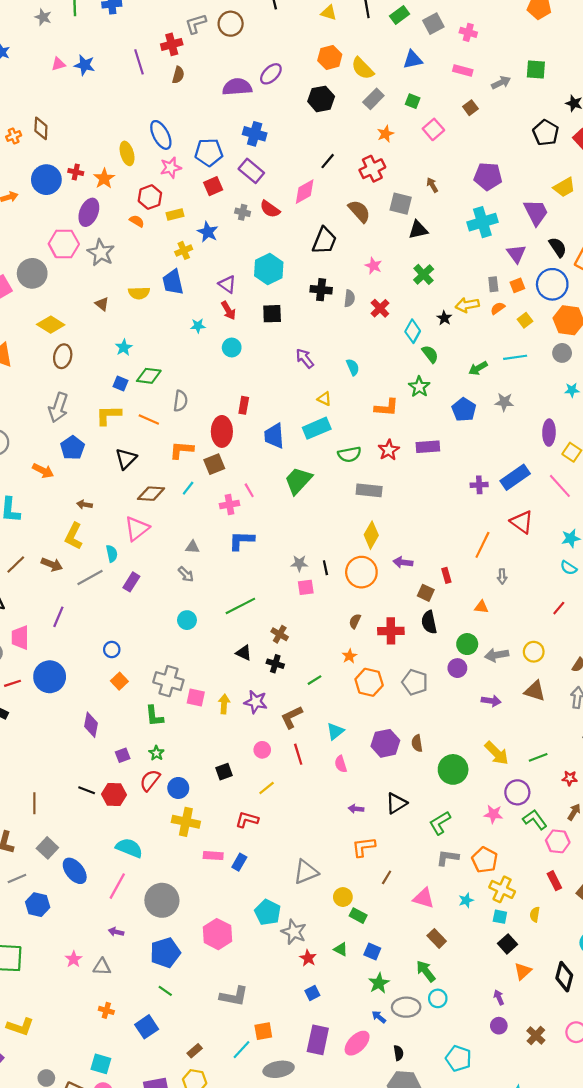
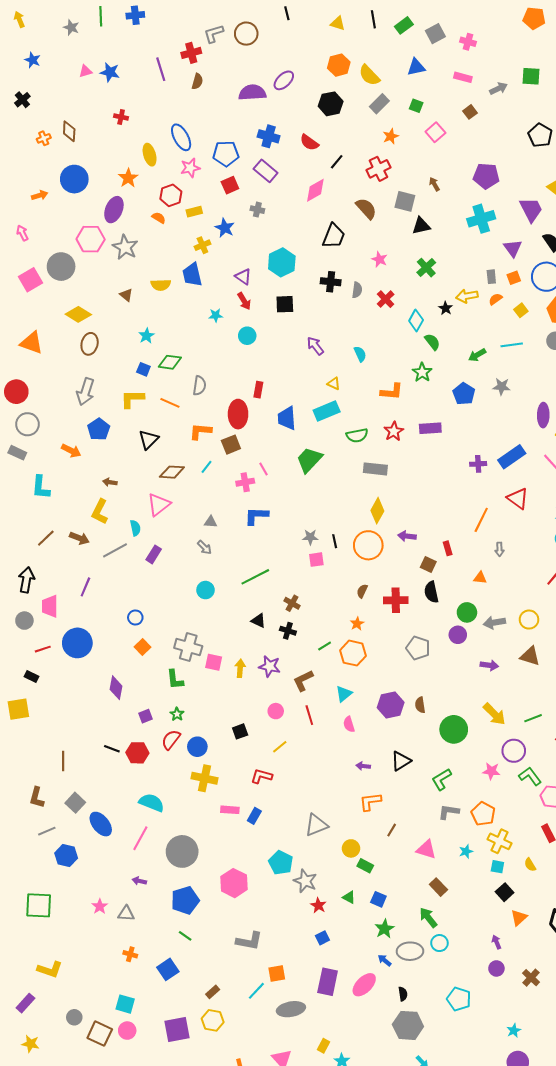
red cross: (76, 172) -> (121, 117), moved
red semicircle: (270, 209) -> (309, 142), moved
orange hexagon: (369, 682) -> (353, 653), moved
yellow semicircle: (535, 914) -> (530, 865), turned -40

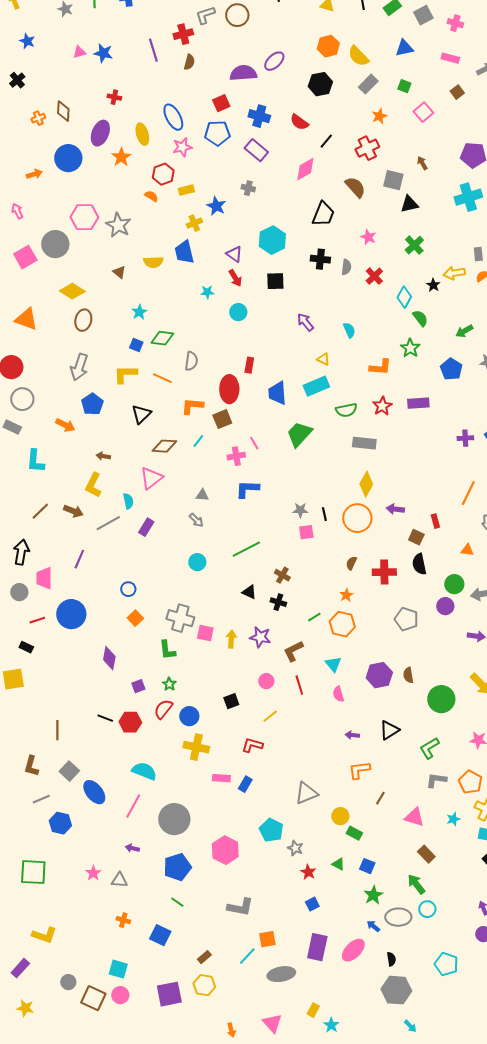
red square: (230, 185) -> (221, 103), moved
purple ellipse: (114, 210) -> (100, 133), moved
cyan triangle: (344, 694) -> (333, 664), turned -30
gray star: (305, 881) -> (295, 848), size x0.7
blue square: (168, 969) -> (160, 935), turned -30

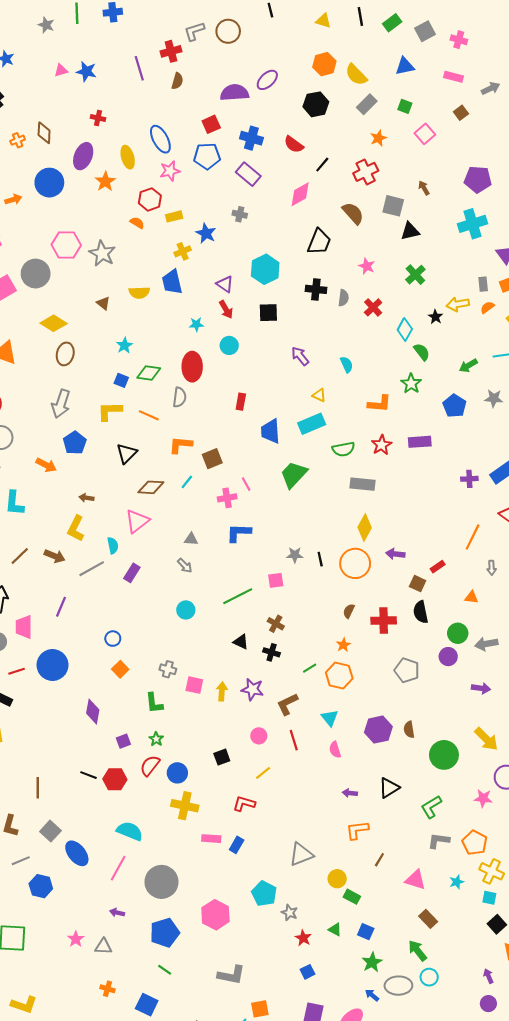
red ellipse: (229, 389) -> (192, 367), moved
red rectangle: (435, 521) -> (438, 567), turned 72
pink square: (306, 532) -> (276, 580), moved
gray cross: (180, 618) -> (168, 669), size x0.6

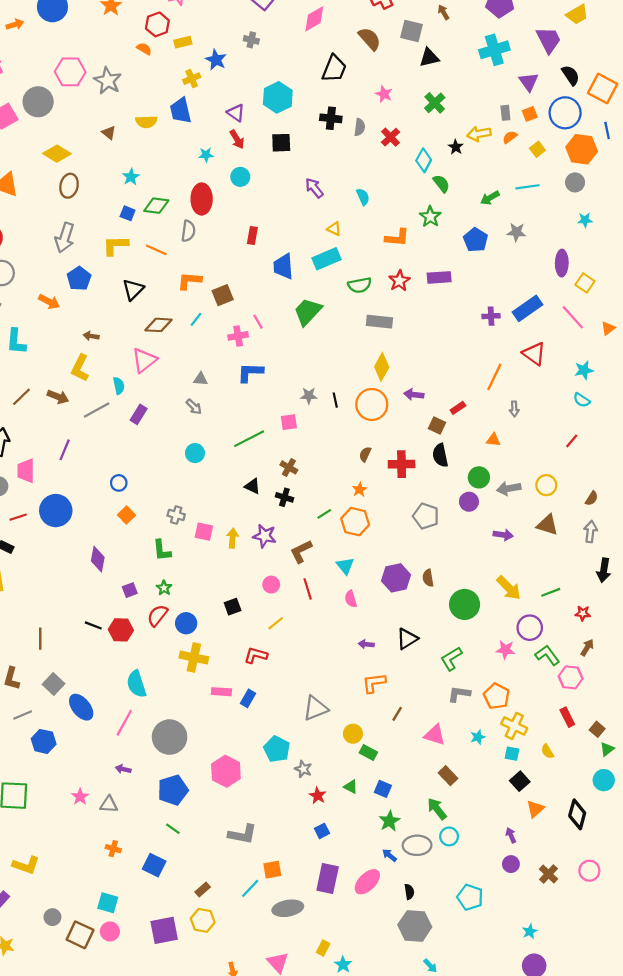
cyan semicircle: (130, 831) -> (136, 684), turned -130

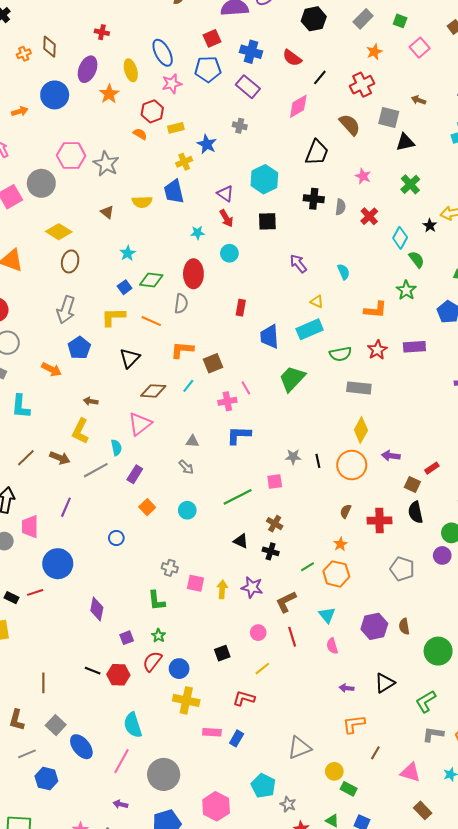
brown arrow: (444, 12) -> (419, 100), turned -40
blue square: (128, 213) -> (125, 287), turned 32
orange square: (126, 515) -> (147, 507), moved
red line: (18, 517) -> (35, 592), moved

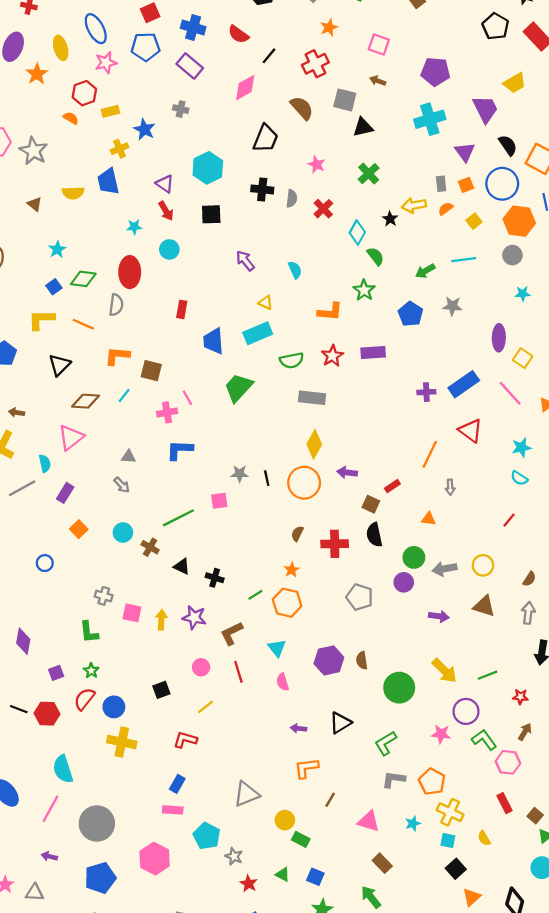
pink square: (420, 48) -> (379, 44), moved, turned -30
brown square: (213, 363) -> (151, 371), turned 36
brown cross: (275, 524) -> (150, 547), moved
pink rectangle: (212, 732) -> (173, 810), moved

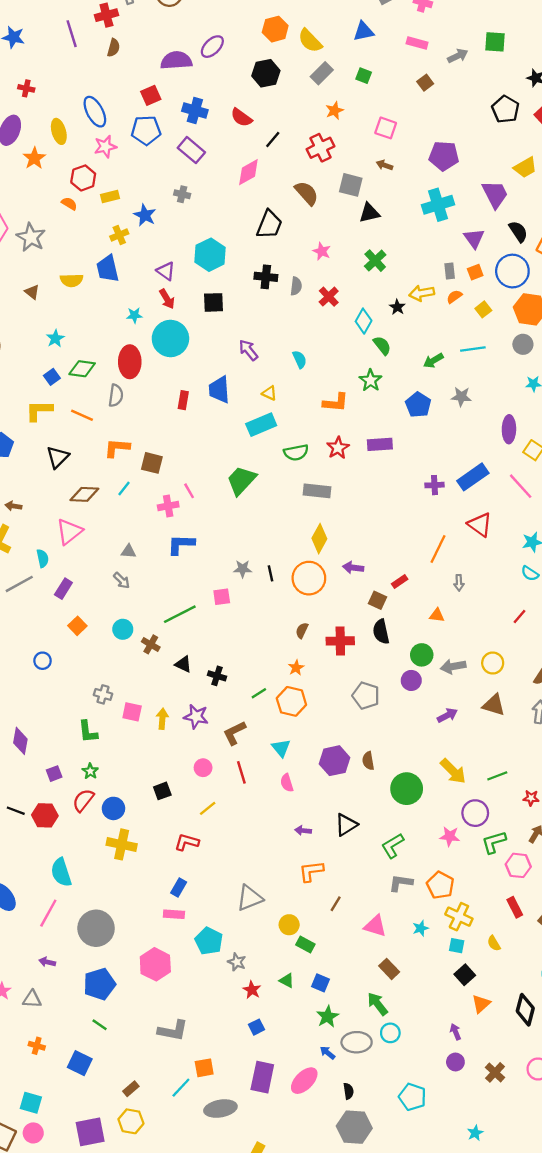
cyan circle: (169, 249) -> (170, 338), size x1.8
blue trapezoid: (213, 341) -> (219, 390), moved
purple arrow: (439, 616) -> (447, 715), turned -36
green L-shape: (484, 740) -> (494, 842), turned -70

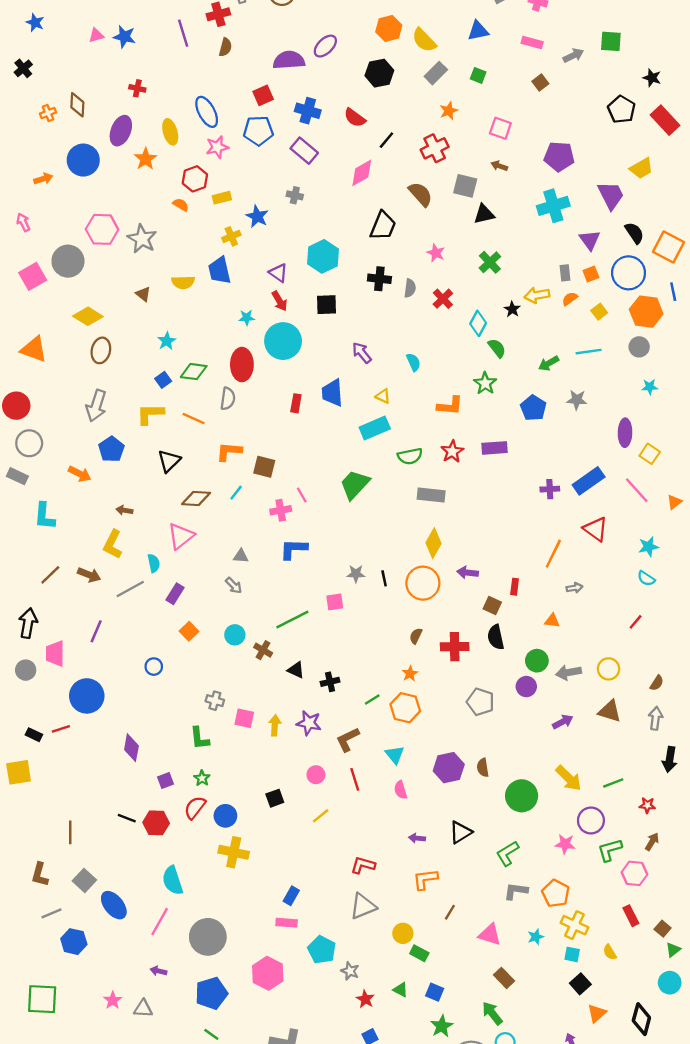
red rectangle: (400, 582) -> (515, 587), turned -49
gray arrow: (459, 583) -> (574, 588), turned -98
black cross: (217, 676) -> (330, 682), turned -30
red L-shape: (187, 842) -> (363, 865), moved

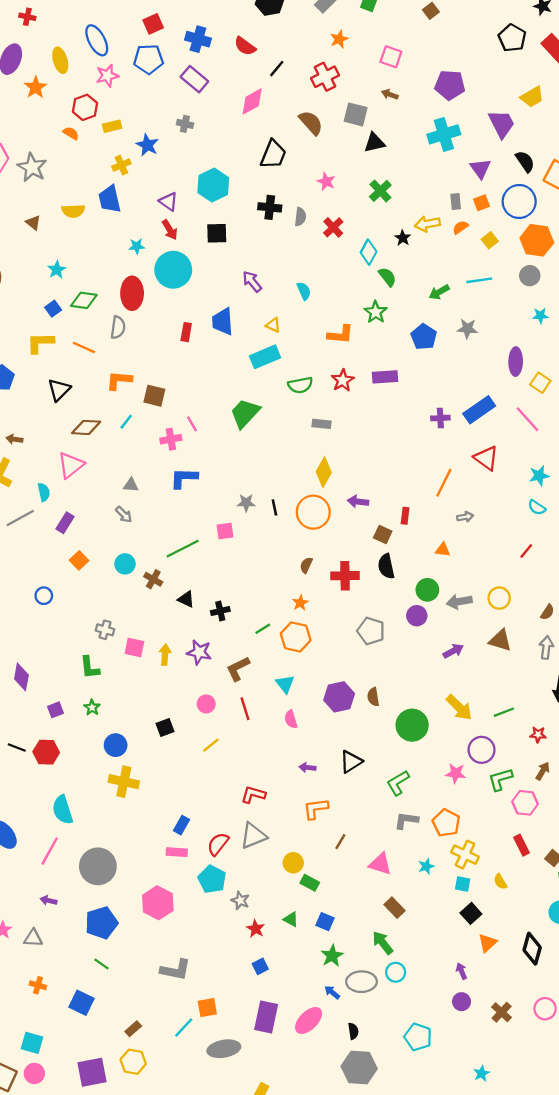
gray rectangle: (431, 495) -> (321, 424), size x0.7
red semicircle: (195, 808) -> (218, 844), moved

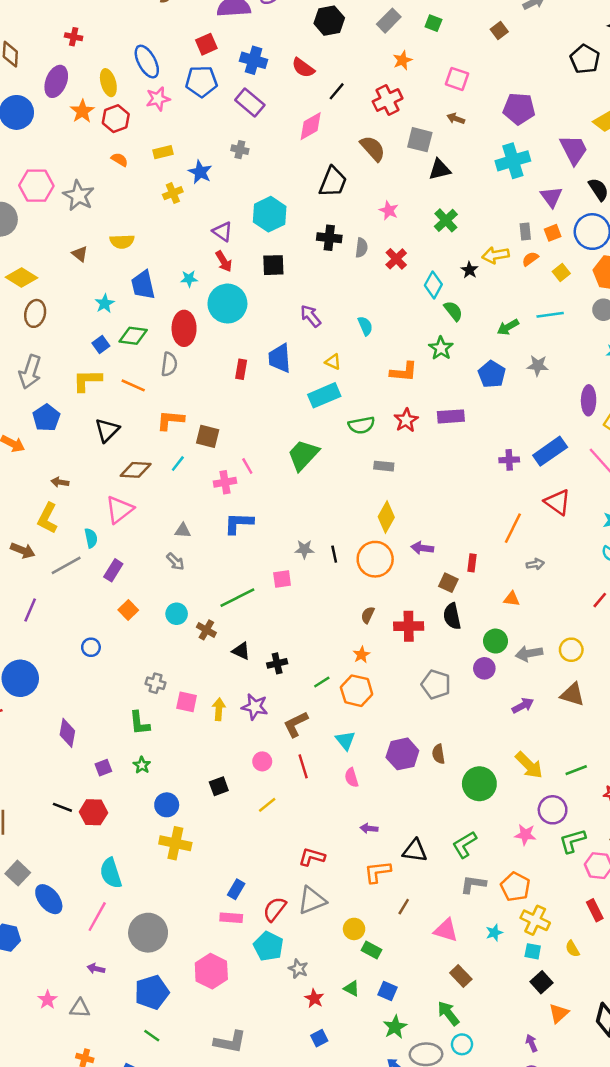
red hexagon: (85, 107) -> (116, 119), moved
blue trapezoid: (110, 199) -> (143, 285), moved
black triangle: (351, 762) -> (415, 851), moved, turned 40

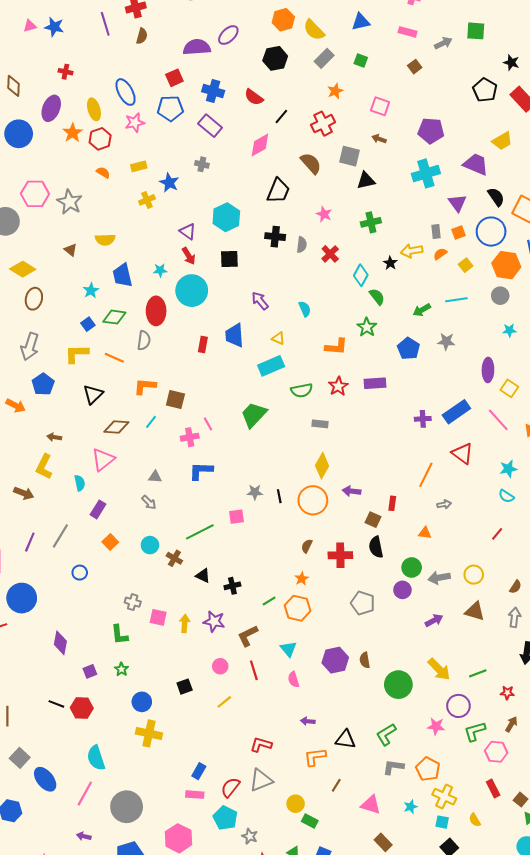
purple trapezoid: (574, 150) -> (476, 164), turned -40
green cross: (446, 220) -> (371, 222), turned 30
gray line: (66, 565) -> (60, 536), moved, turned -30

